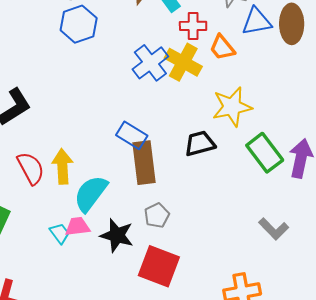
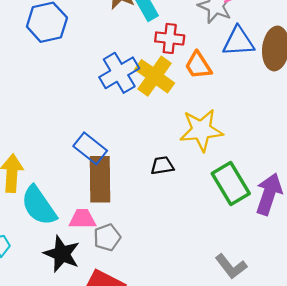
black trapezoid: (200, 143) -> (162, 166), size x0.7
cyan semicircle: (91, 193) -> (39, 206), turned -78
pink trapezoid: (78, 227) -> (82, 219), moved

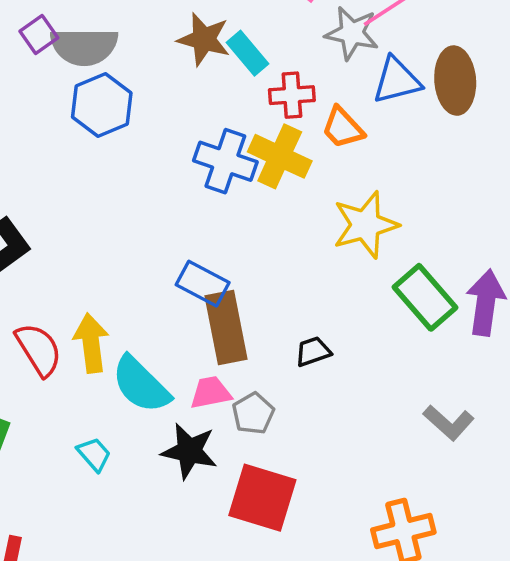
blue cross: (119, 73) -> (225, 161), turned -30
black trapezoid: (162, 166) -> (313, 352), moved

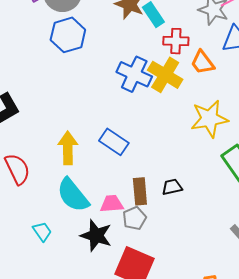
brown rectangle: (226, 327) -> (140, 191), moved, size x0.7
yellow arrow: (91, 343) -> (68, 148), moved

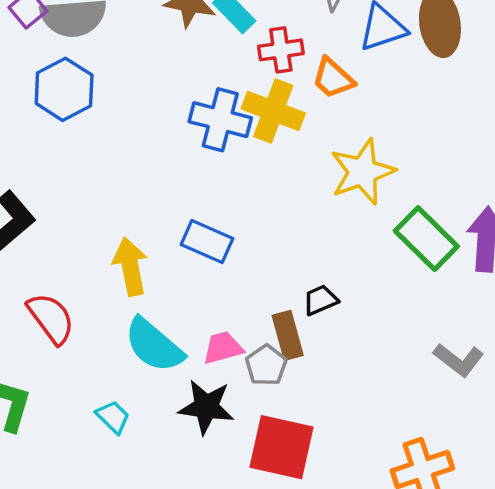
blue hexagon: (68, 35) -> (64, 89), moved
brown rectangle: (140, 191) -> (288, 335), moved

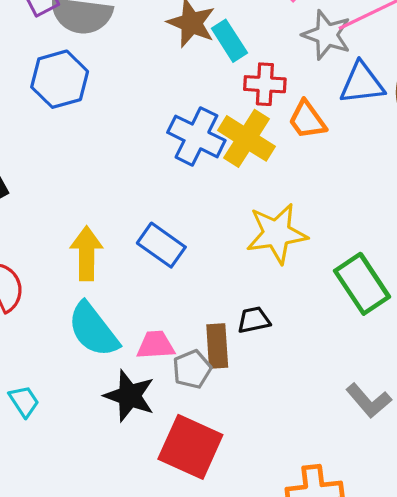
yellow star: (363, 172) -> (277, 234), moved
cyan trapezoid: (113, 417) -> (24, 401), moved

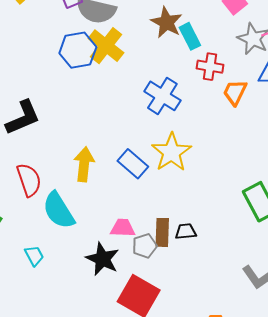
orange trapezoid: (307, 120) -> (235, 92), turned 56
yellow cross: (247, 138) -> (106, 46), moved
yellow star: (277, 234) -> (171, 152), moved, turned -30
black trapezoid: (254, 320) -> (186, 232), moved
cyan semicircle: (93, 330) -> (59, 210), moved

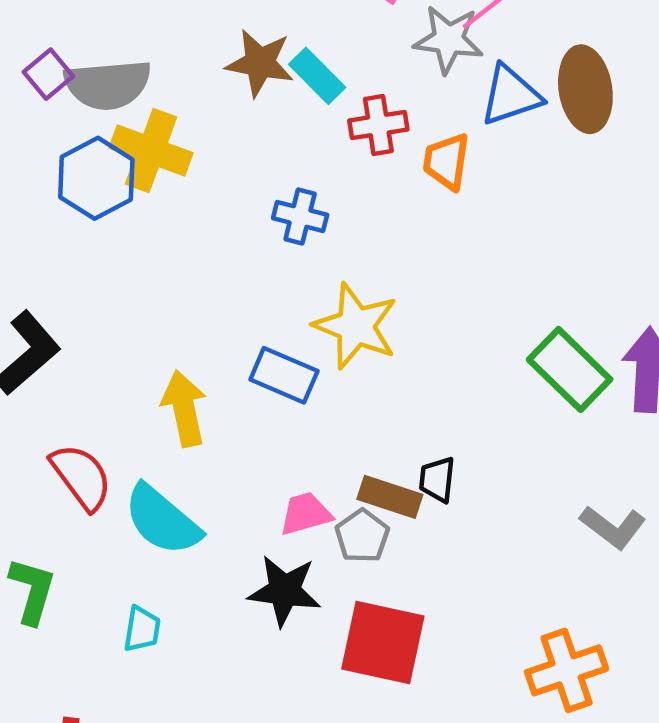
blue cross: (162, 96) -> (300, 216), size x0.7
brown rectangle: (162, 232) -> (390, 497), turned -56
black trapezoid: (186, 232) -> (437, 479), turned -60
cyan trapezoid: (34, 256) -> (142, 629), turned 55

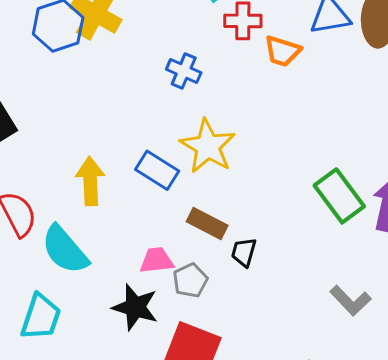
orange trapezoid: (447, 161) -> (282, 51), turned -90
brown rectangle: (390, 497) -> (207, 224), moved
cyan trapezoid: (142, 629) -> (41, 317), size x1.6

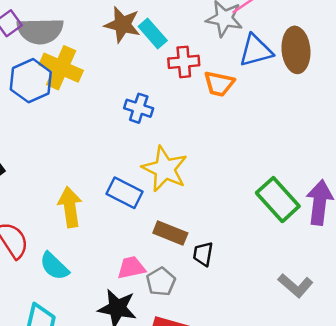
cyan semicircle: (65, 250) -> (54, 266), size x0.7

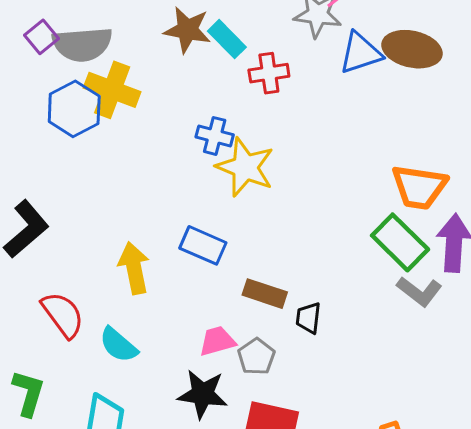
brown ellipse: (296, 50) -> (412, 49), turned -69
orange trapezoid: (219, 84) -> (419, 187), moved, size x1.4
yellow star: (165, 169) -> (245, 167), moved
gray L-shape: (296, 286) -> (419, 291), moved

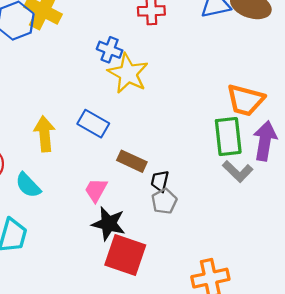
green rectangle: (400, 242) -> (228, 136), turned 33
pink trapezoid: (217, 341) -> (96, 190), turned -52
gray pentagon: (256, 357) -> (164, 201), moved
black star: (203, 394) -> (109, 224), moved

